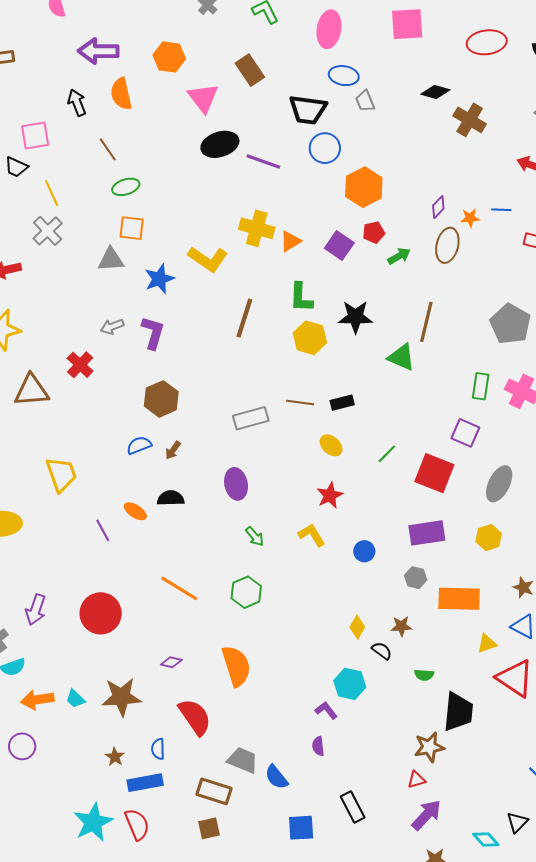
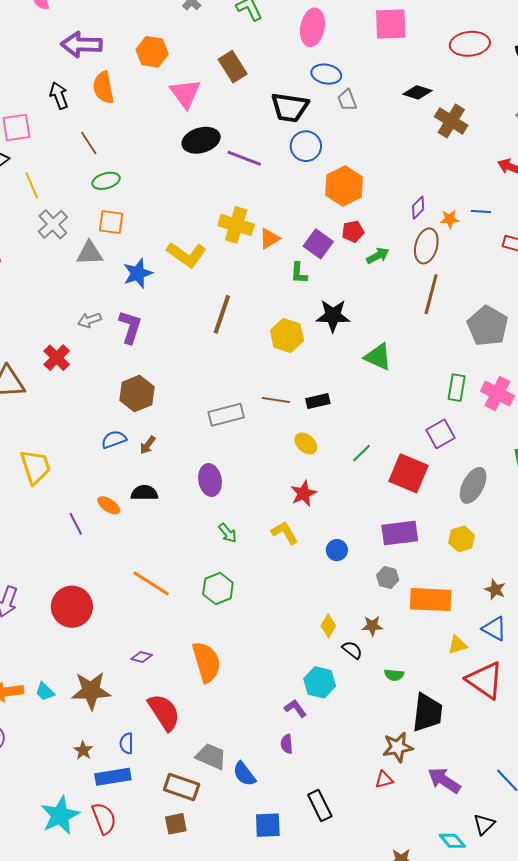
gray cross: (48, 231) -> (53, 224), moved
green L-shape: (301, 298) -> (299, 273), moved, size x0.7
brown line: (426, 322) -> (431, 294), moved
purple square: (465, 433) -> (440, 434), turned 36
purple arrow: (426, 815) -> (444, 780), moved, turned -100

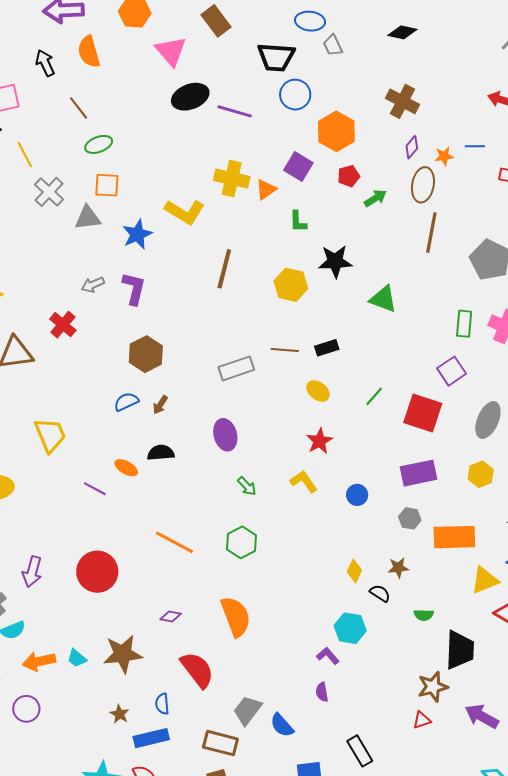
brown cross: (451, 121) -> (402, 101), moved
purple square: (318, 244) -> (298, 167), moved
purple line: (76, 524) -> (95, 489), turned -30
yellow triangle: (458, 645) -> (485, 580), size x1.4
gray trapezoid: (211, 756) -> (247, 710), turned -72

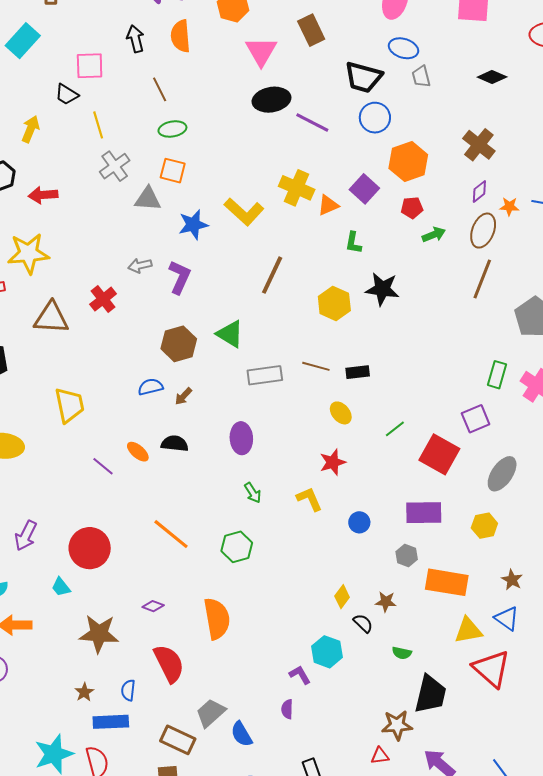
green triangle: (383, 299) -> (230, 334), moved
cyan trapezoid: (77, 658) -> (61, 587), moved

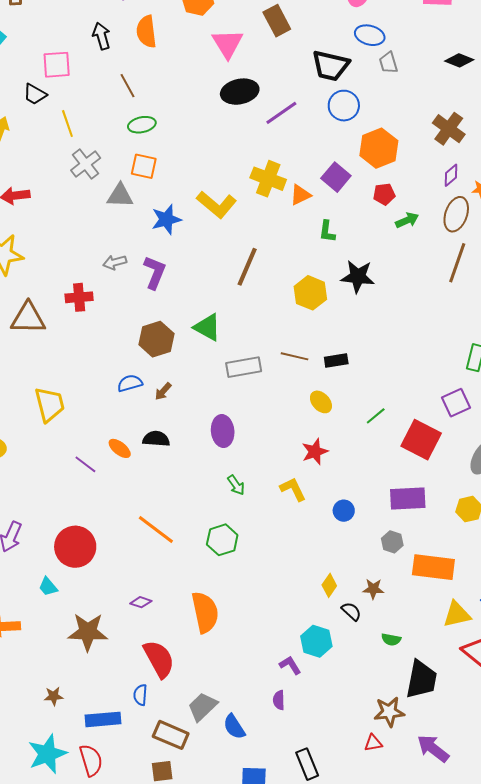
purple line: (312, 123) -> (281, 113), turned -60
red cross: (103, 299) -> (79, 297), turned 36
blue semicircle: (128, 690) -> (140, 695), moved
brown star: (84, 692) -> (54, 696), moved, turned 30

